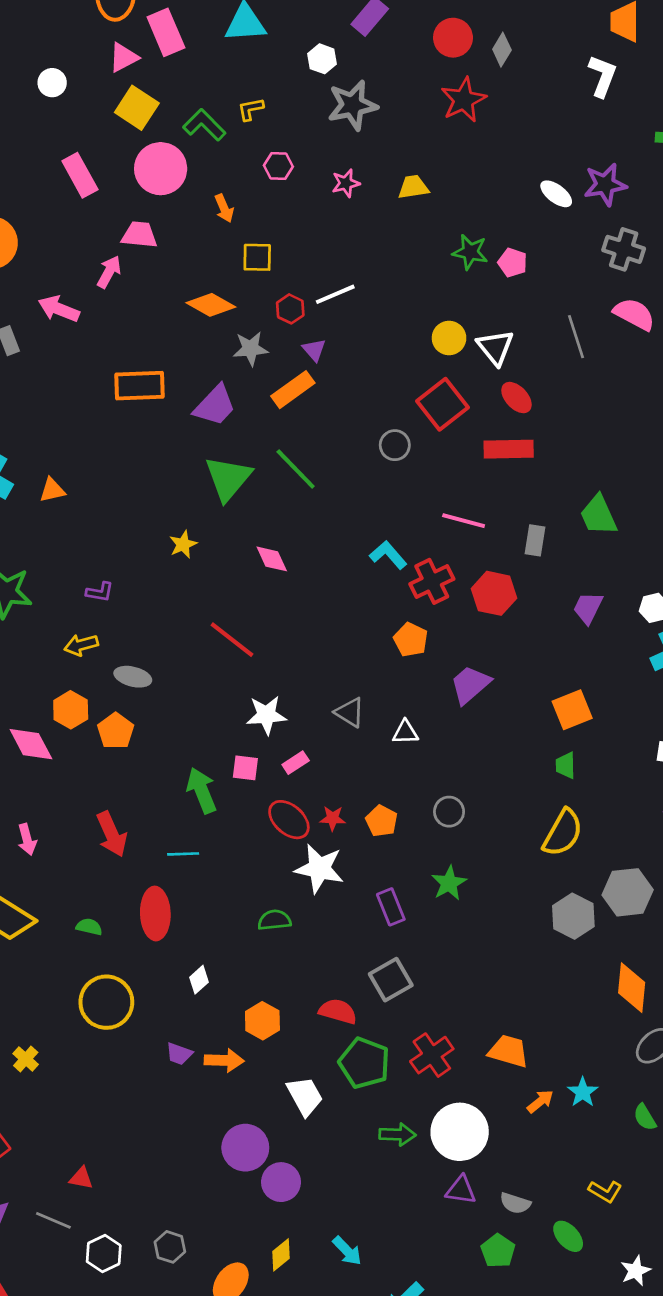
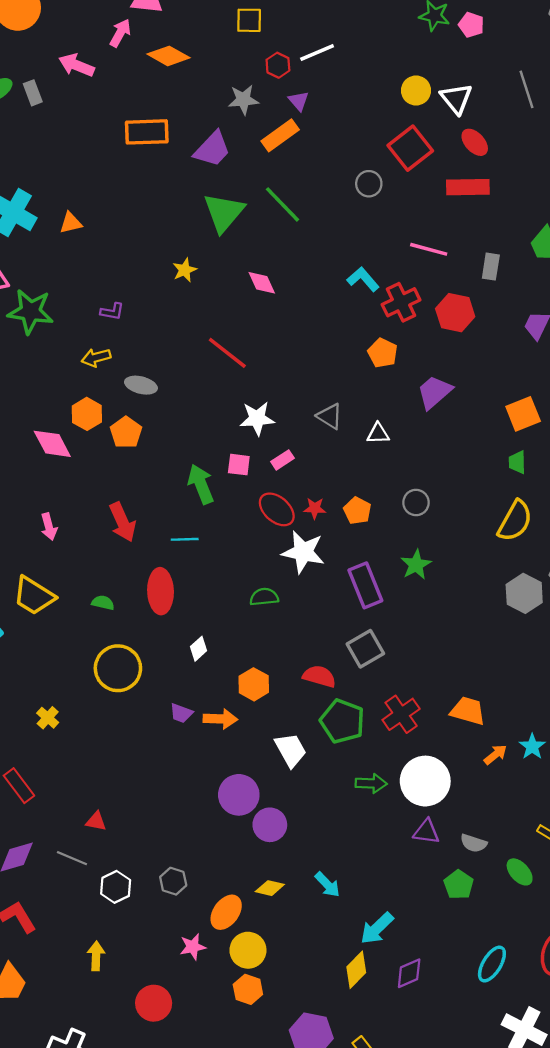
orange diamond: (211, 305) -> (169, 56), moved
purple rectangle: (391, 907) -> (365, 585), size x1.4
yellow diamond: (281, 1255) -> (270, 888), turned 52

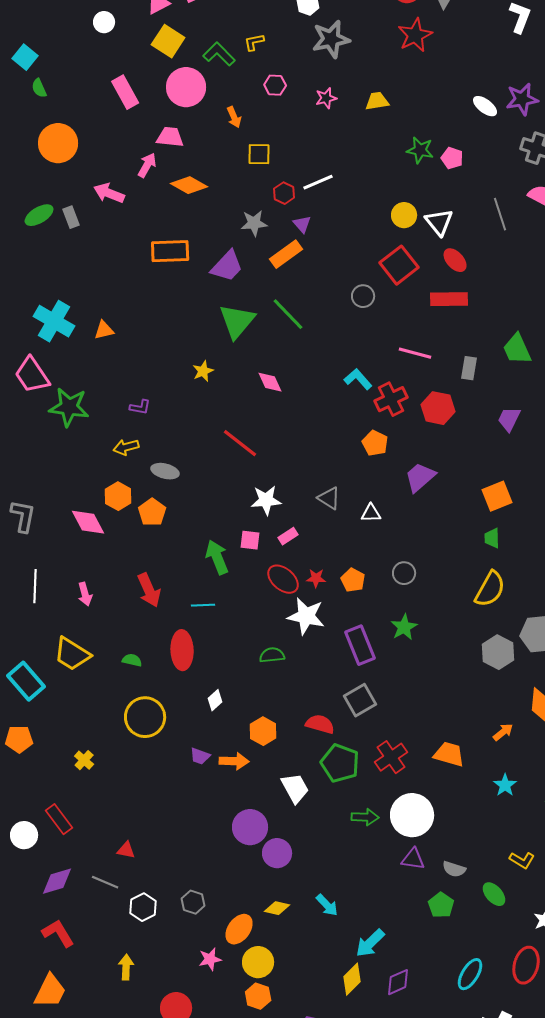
orange arrow: (495, 755) -> (503, 732), moved

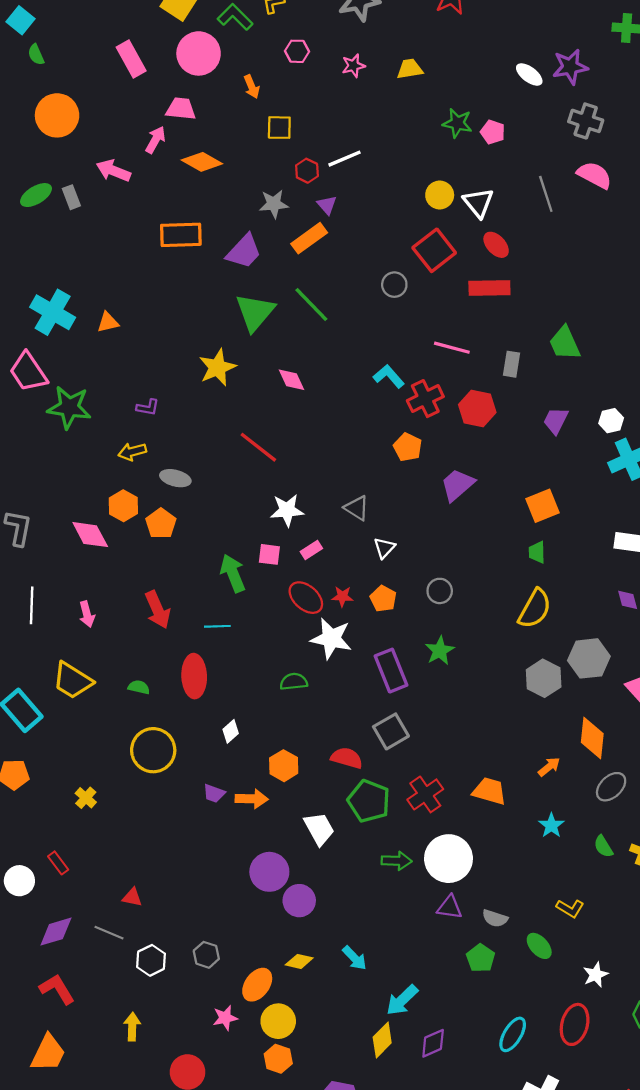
yellow star: (203, 371) -> (217, 368), size x1.6
white triangle: (371, 513) -> (384, 548), moved, turned -45
red rectangle: (59, 819) -> (58, 863), size x0.7

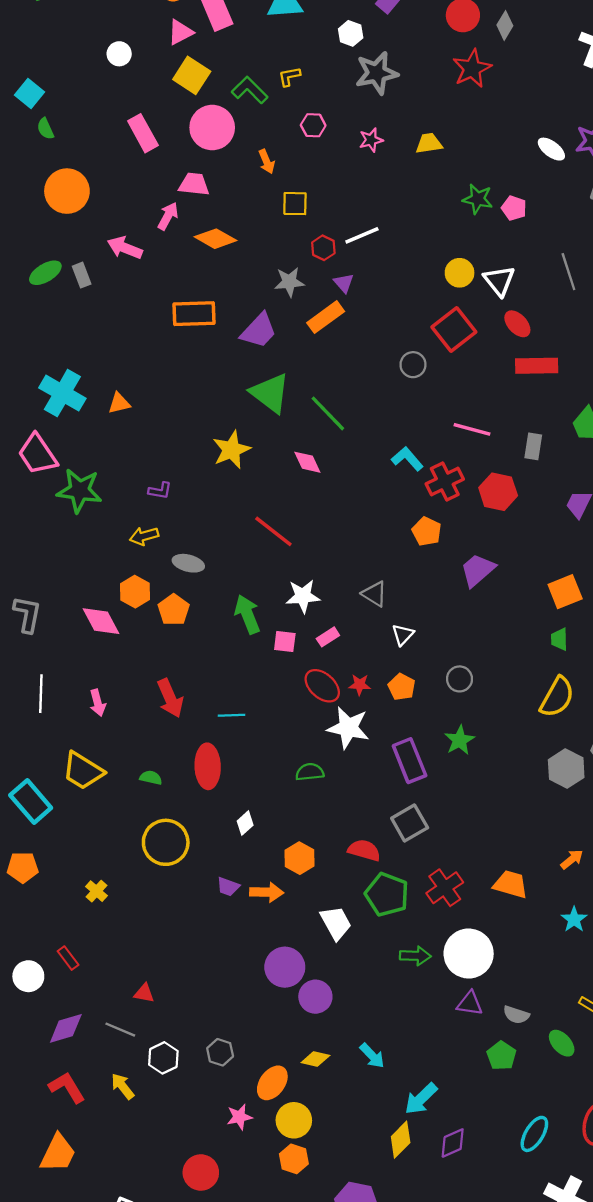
red rectangle: (489, 288) -> (537, 366), moved
green line: (311, 305) -> (328, 413), moved
green triangle: (255, 312) -> (270, 393), turned -33
green arrow: (233, 573) -> (247, 614), moved
yellow arrow: (132, 1027) -> (123, 1086), moved, turned -40

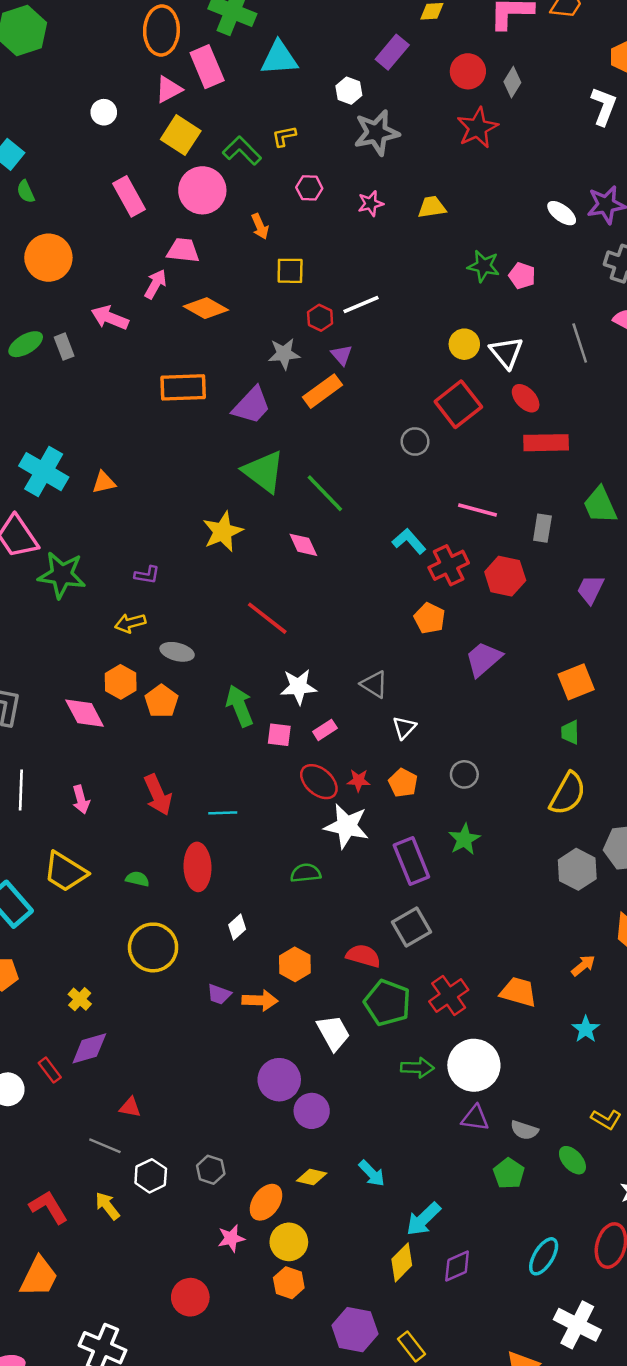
purple diamond: (66, 1028) -> (89, 1048), moved

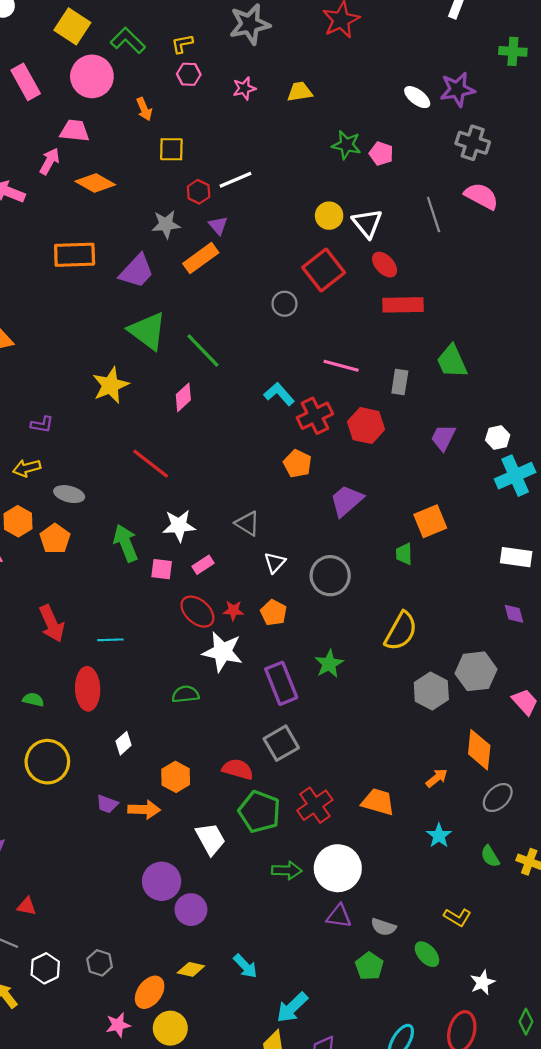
yellow L-shape: (284, 136) -> (182, 44), moved
pink diamond: (303, 545) -> (183, 397), turned 72
green trapezoid: (570, 732) -> (404, 554), moved
gray circle: (464, 774) -> (330, 576), moved, size x1.6
yellow semicircle: (568, 794) -> (401, 631), moved

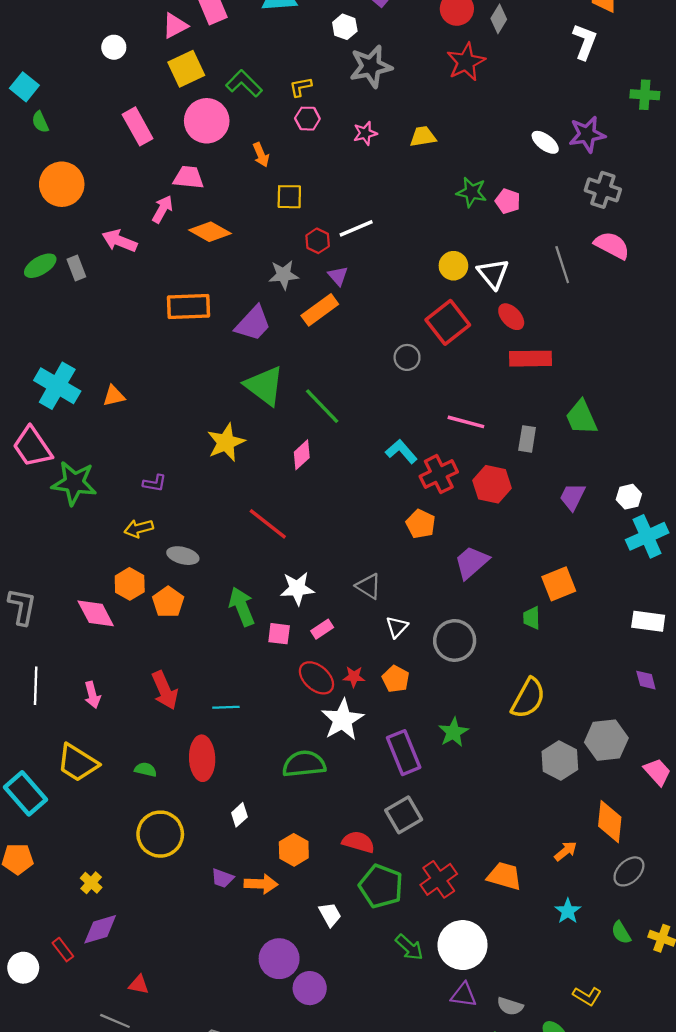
yellow square: (72, 26) -> (186, 69), turned 32
white star: (222, 652) -> (343, 720), turned 30
green semicircle: (186, 694) -> (304, 764), size x1.5
white trapezoid: (211, 839) -> (330, 914), size x0.7
green arrow: (287, 870) -> (409, 947), turned 40

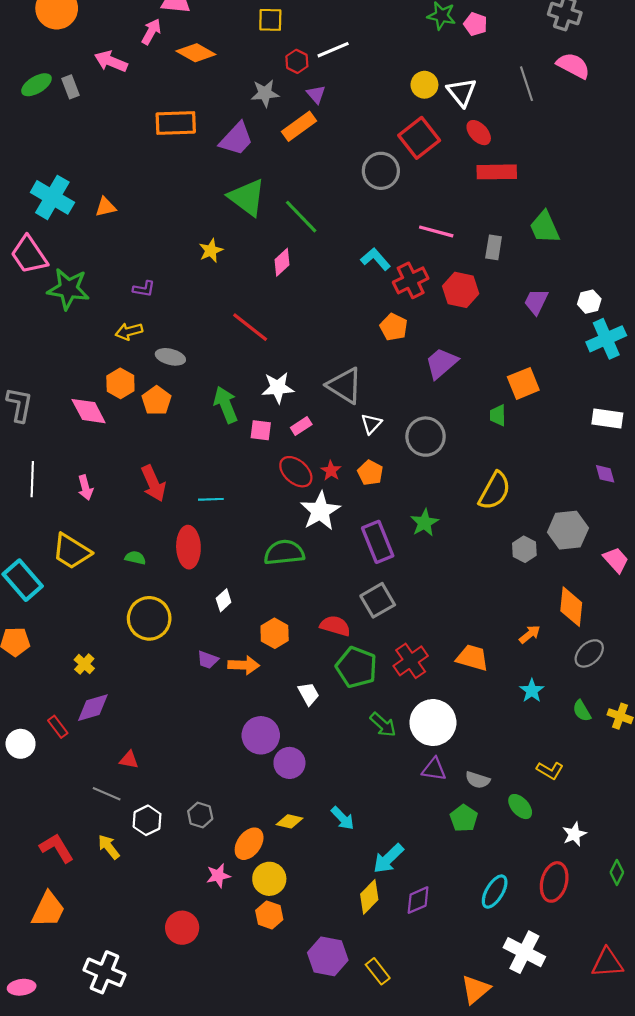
gray circle: (407, 357) -> (381, 171), size x1.5
yellow star: (226, 442) -> (211, 251), size x0.7
gray triangle: (369, 586) -> (345, 386), size x1.5
red star: (354, 677) -> (331, 471), turned 30
gray hexagon: (560, 760) -> (524, 549), size x0.7

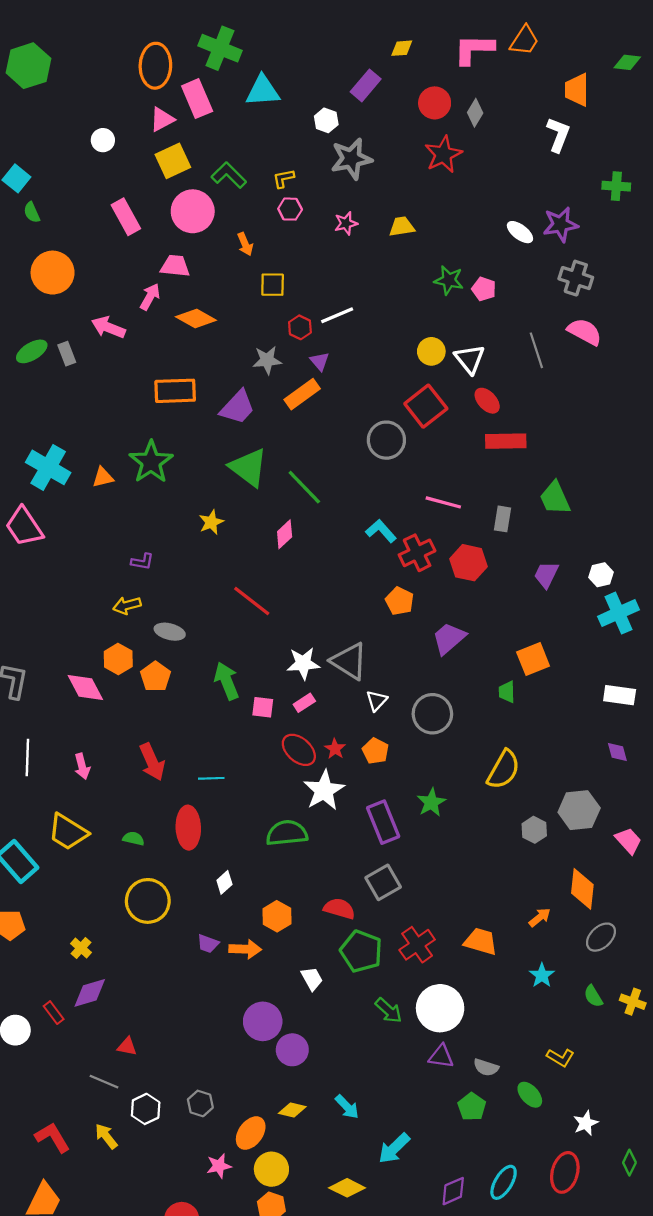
green star: (68, 289) -> (151, 462), moved, turned 30
white star: (278, 388) -> (303, 663), moved
yellow diamond: (369, 897) -> (347, 1188), moved, turned 72
purple diamond: (418, 900) -> (453, 1191), moved

